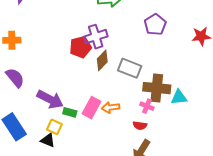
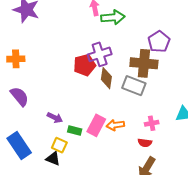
brown diamond: (102, 60) -> (106, 78), turned -35
brown cross: (157, 88) -> (144, 63), moved
purple arrow: (50, 99) -> (55, 118), size x0.6
pink cross: (147, 106) -> (152, 123), turned -32

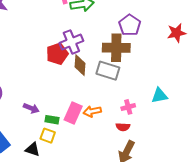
yellow square: (59, 145) -> (48, 136), moved

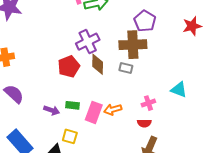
red pentagon: (57, 54) -> (69, 66), moved
gray rectangle: (108, 71) -> (126, 68), size x0.6
cyan triangle: (159, 96) -> (179, 90), turned 36
green rectangle: (52, 120) -> (72, 105), moved

